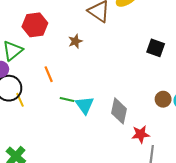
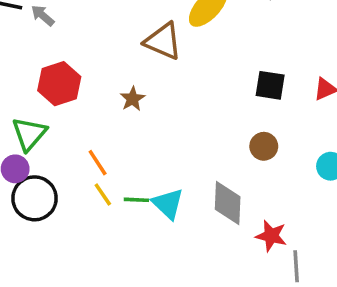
brown circle: (163, 99) -> (264, 146), moved
yellow line: (20, 100) -> (103, 194), moved
red star: (141, 134) -> (271, 236), turned 30

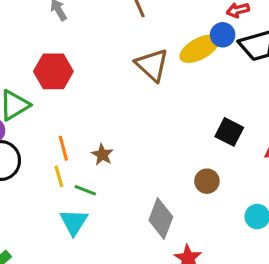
brown star: (133, 99) -> (102, 155), moved, turned -30
cyan triangle: (168, 204) -> (74, 222), moved

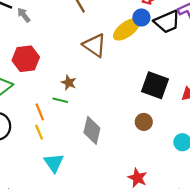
black square: (229, 132) -> (155, 85), size x1.4
brown star: (102, 155) -> (69, 83), moved
green line: (85, 190) -> (60, 100), moved
gray diamond: (161, 219) -> (92, 130), moved

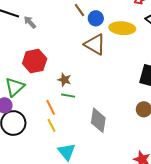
blue circle: (141, 18) -> (96, 18), moved
yellow ellipse: (126, 29) -> (122, 28), turned 45
brown star: (69, 83) -> (64, 80), moved

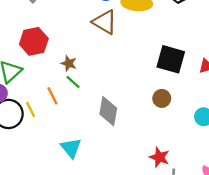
green line: (68, 96) -> (73, 82), turned 32
yellow line: (51, 125) -> (31, 110), moved

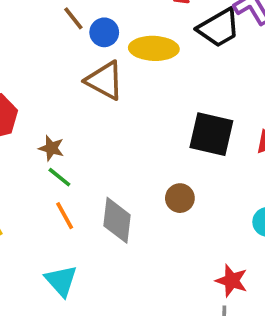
orange line: (52, 96) -> (65, 216), moved
brown circle: (162, 98) -> (180, 198), moved
red star: (159, 157) -> (232, 281), moved

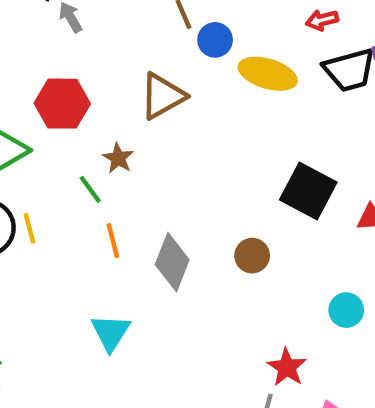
brown triangle: (105, 80) -> (163, 96), moved, turned 48
green line: (59, 177) -> (90, 189), moved
cyan triangle: (61, 281) -> (111, 332), moved

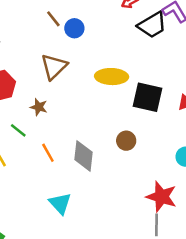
yellow ellipse: (268, 74) -> (112, 77), moved
green line: (90, 189) -> (18, 130), moved
red star: (287, 367) -> (162, 197), size x1.4

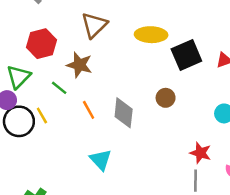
black square: (147, 97) -> (186, 55), turned -36
brown star: (39, 107) -> (79, 65), size x1.5
red star: (162, 197) -> (200, 153), size x0.7

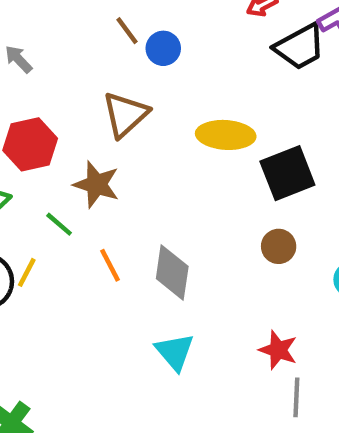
brown circle: (166, 98) -> (279, 246), moved
yellow line: (42, 115) -> (27, 272), turned 56
red star: (200, 153) -> (278, 350), moved
cyan triangle: (101, 160) -> (175, 352), moved

